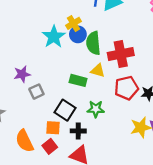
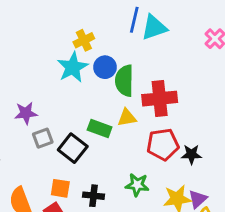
yellow cross: (73, 23) -> (84, 40), moved
yellow triangle: (98, 71) -> (127, 118), turned -32
green star: (96, 109) -> (137, 185), moved
black square: (65, 110) -> (73, 148), moved

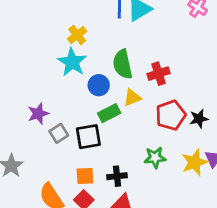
blue circle: (105, 67) -> (99, 85), moved
red cross: (160, 99) -> (158, 74), size x0.7
green rectangle: (100, 128) -> (109, 113), turned -35
black square: (73, 148) -> (88, 137), turned -36

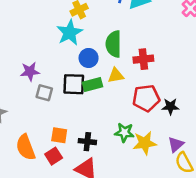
gray square: (59, 133) -> (44, 93), turned 35
black square: (88, 137) -> (74, 84), moved
yellow star: (195, 162) -> (145, 143), moved

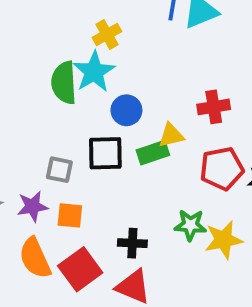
green semicircle: (114, 44) -> (64, 83), moved
purple star: (30, 71) -> (33, 206), moved
green rectangle: (92, 85) -> (153, 153), moved
orange square: (59, 135) -> (70, 215), moved
red square: (54, 156) -> (80, 269), size x1.5

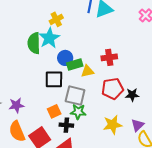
green rectangle: (153, 153) -> (75, 64), moved
gray square: (59, 170) -> (75, 96), moved, size x1.5
orange square: (70, 215) -> (54, 111), moved, turned -32
green star: (190, 225) -> (78, 112), moved

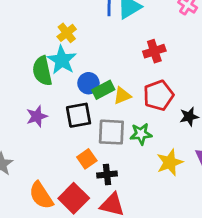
red cross: (109, 57) -> (154, 51), moved
red pentagon: (113, 89) -> (158, 95), moved
purple star: (16, 105) -> (37, 116), moved
green star: (78, 112) -> (141, 134), moved

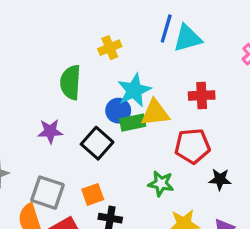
cyan star: (62, 60) -> (134, 90), moved
yellow triangle: (122, 96) -> (155, 113), moved, size x1.4
black square: (79, 115) -> (97, 143), turned 36
gray square: (111, 132) -> (48, 193), moved

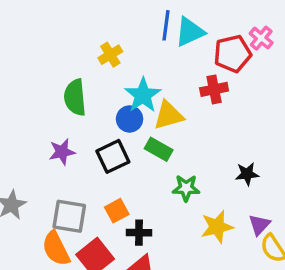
green rectangle: (133, 123) -> (159, 149), moved, turned 50
black square: (97, 143) -> (113, 156), turned 32
red pentagon: (192, 146) -> (232, 54), moved

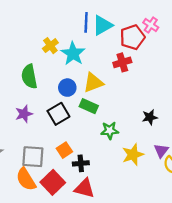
cyan star: (143, 95) -> (73, 54), moved

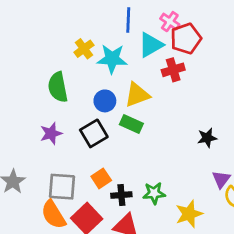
cyan triangle: (102, 25) -> (151, 45), moved
pink cross: (151, 25) -> (170, 22), moved
cyan star: (73, 54) -> (112, 59), turned -30
green star: (110, 130) -> (154, 193), moved
yellow star: (133, 155) -> (189, 214), moved

